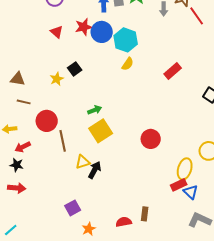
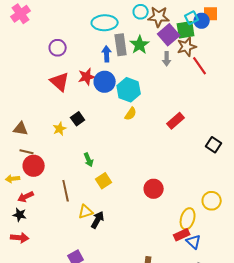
red triangle: (57, 32) -> (60, 82), size x1.5
green arrow: (95, 110) -> (89, 160), moved, turned 88
red circle: (47, 121) -> (34, 166), moved
yellow square: (101, 131) -> (104, 181), size x0.7

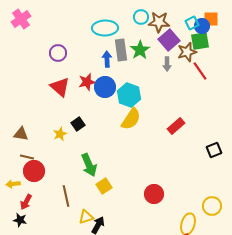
green square: (186, 30) -> (200, 41), moved
yellow semicircle: (131, 114) -> (131, 119), size x1.6
black square: (214, 145) -> (214, 150), turned 35
green arrow: (89, 160) -> (89, 165), size x1.6
red arrow: (26, 197) -> (26, 202), turned -35

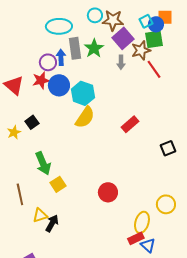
purple circle: (58, 53) -> (48, 62), moved

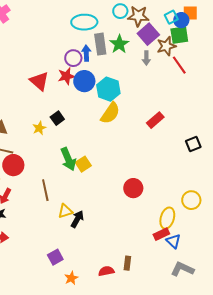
yellow square: (58, 184) -> (83, 164), moved

